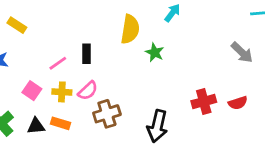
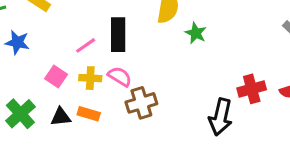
black rectangle: (86, 54) -> (118, 35), size x1.5
pink semicircle: (88, 91) -> (120, 77), turned -105
black arrow: (157, 126) -> (221, 117), moved

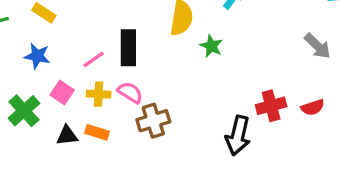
blue star: (17, 42) -> (37, 56), moved
green cross: (20, 114) -> (24, 111), moved

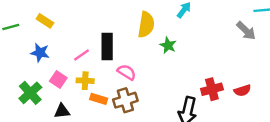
gray arrow: (318, 46) -> (246, 31), moved
pink semicircle: (130, 92) -> (127, 72), moved
orange rectangle: (97, 132) -> (99, 99), moved

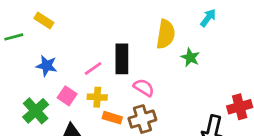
yellow rectangle: (45, 21) -> (44, 20), moved

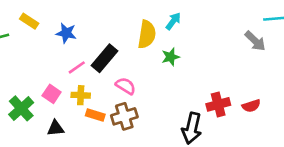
cyan arrow: (208, 18) -> (173, 21), moved
green star: (190, 57) -> (171, 57), turned 30
black rectangle: (122, 59) -> (104, 58), turned 40
blue star: (47, 66) -> (66, 33), moved

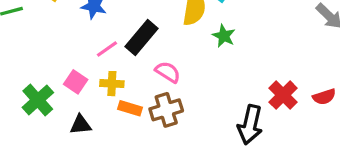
green star: (171, 57) -> (224, 36), turned -30
red cross: (218, 104) -> (283, 95), turned -30

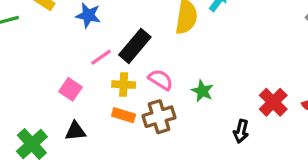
green star: (224, 36) -> (202, 91), moved
yellow cross: (112, 84) -> (124, 85), moved
green cross: (38, 100) -> (32, 144), moved
black arrow: (250, 125) -> (241, 131), size x0.6

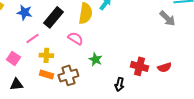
black rectangle: (135, 46) -> (53, 17), moved
pink semicircle: (161, 80) -> (75, 38), moved
red cross: (273, 102) -> (139, 66), turned -30

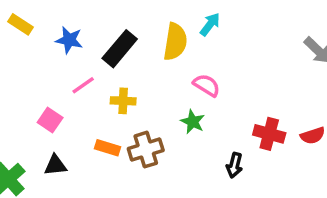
pink semicircle: (75, 38) -> (207, 85), moved
yellow cross: (46, 55) -> (123, 101), moved

